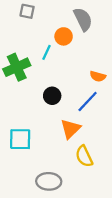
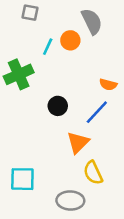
cyan line: (46, 52) -> (48, 47), moved
cyan square: (20, 139) -> (22, 179), moved
gray ellipse: (49, 181) -> (70, 200), moved

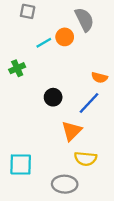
cyan line: (48, 47) -> (44, 43), turned 35
green cross: (19, 74) -> (17, 68), size x0.6
yellow semicircle: (93, 173) -> (86, 159), turned -60

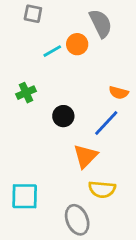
green cross: (17, 68) -> (26, 93), moved
gray ellipse: (65, 184) -> (77, 220), turned 65

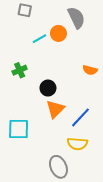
blue line: (106, 123) -> (81, 117), moved
orange triangle: (85, 156) -> (55, 109), moved
cyan square: (25, 196) -> (19, 129), moved

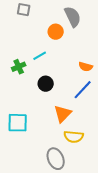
cyan line: (40, 39) -> (40, 56), moved
orange triangle: (55, 109) -> (63, 114), moved
blue line: (81, 117) -> (83, 90), moved

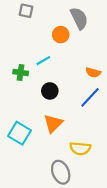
green cross: (19, 67) -> (21, 73), turned 32
orange triangle: (63, 114) -> (53, 123), moved
cyan square: (18, 123) -> (19, 133), turned 30

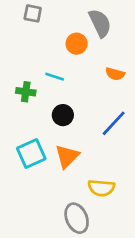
cyan line: (43, 61) -> (55, 77), turned 48
orange semicircle: (93, 73) -> (115, 74), moved
cyan square: (19, 133) -> (31, 154), moved, turned 35

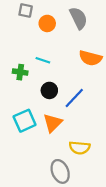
orange circle: (77, 44) -> (47, 23), moved
orange semicircle: (115, 74) -> (90, 58), size x1.5
blue line: (114, 123) -> (74, 98), moved

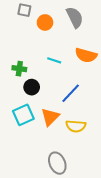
cyan line: (43, 60) -> (54, 60), moved
black circle: (49, 90) -> (32, 87), moved
yellow semicircle: (80, 148) -> (76, 126), moved

